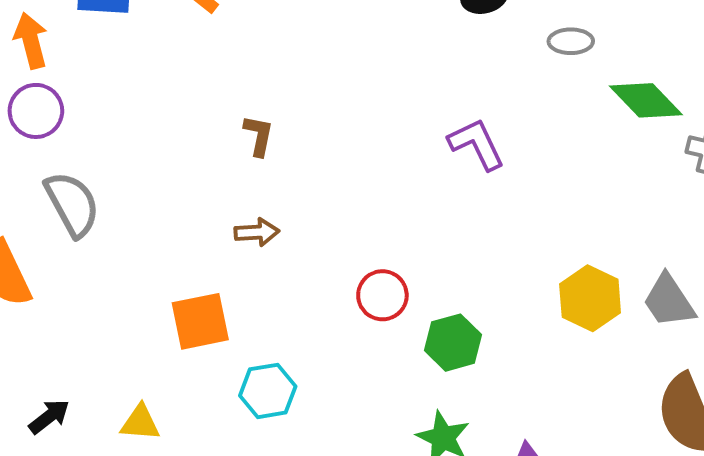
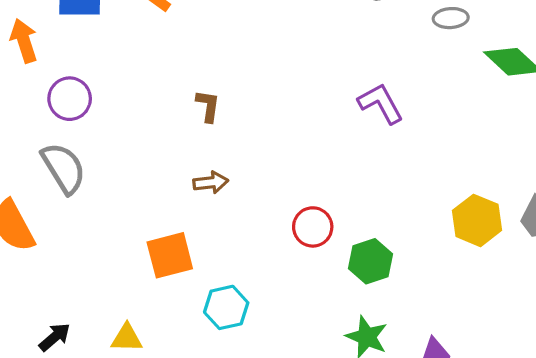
purple circle: (36, 111) -> (70, 99), moved

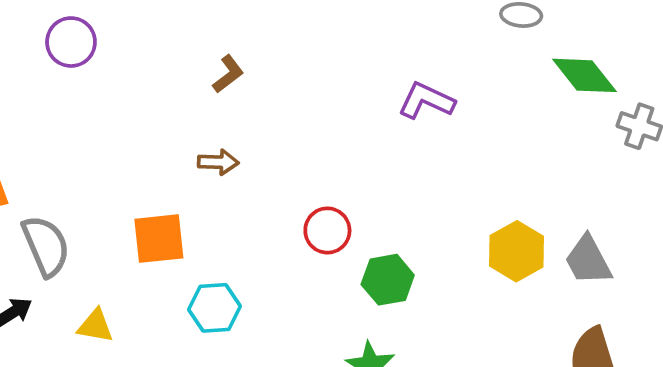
purple L-shape: (381, 103) -> (426, 101), turned -45
brown L-shape: (208, 106) -> (228, 74), turned 36
gray semicircle: (64, 168) -> (46, 246), moved

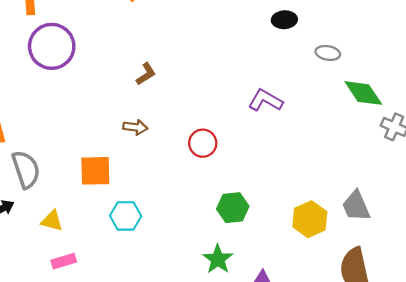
purple circle: (71, 42) -> (52, 46), size x1.5
red circle: (327, 230) -> (203, 143), moved
yellow hexagon: (517, 251) -> (310, 219), moved

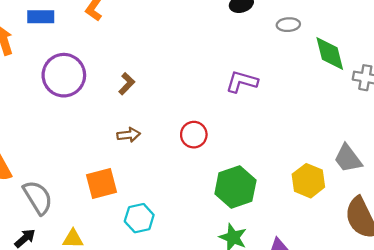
purple circle: (52, 46) -> (64, 75), moved
green diamond: (363, 93) -> (330, 54), turned 33
green hexagon: (233, 208) -> (235, 187), size x1.4

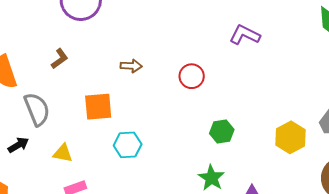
brown L-shape: (127, 84) -> (60, 59), moved
green hexagon: (235, 187) -> (222, 132), size x0.6

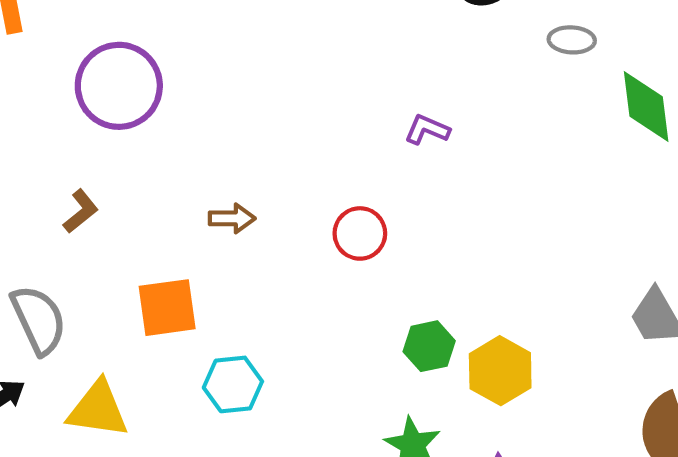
purple L-shape: (245, 35) -> (427, 130), moved, size x0.7
yellow hexagon: (291, 137) -> (500, 371), moved
yellow triangle: (63, 153) -> (98, 409), size x1.5

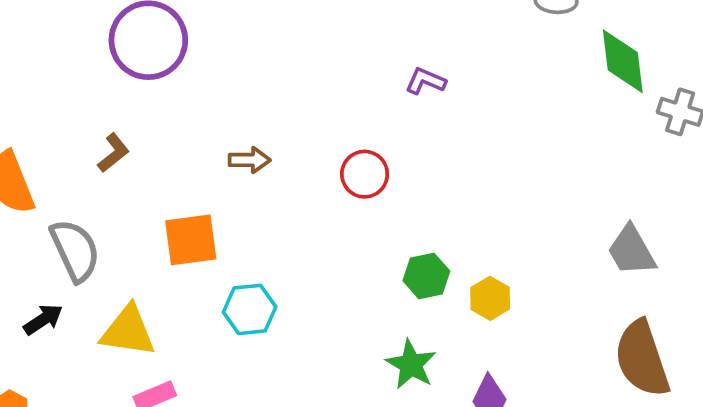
yellow hexagon: (500, 371) -> (490, 298), size x0.7

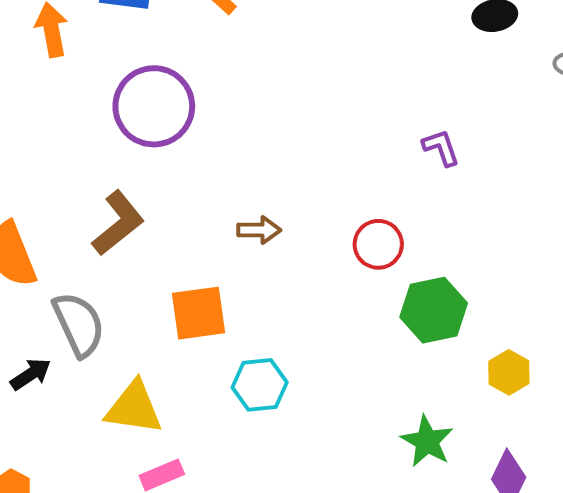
purple L-shape: (425, 81) -> (441, 148), turned 48
brown L-shape: (113, 153) -> (118, 223), size x1.6
green hexagon: (426, 276) -> (434, 310), moved, size x1.4
black arrow: (43, 320) -> (31, 374), moved

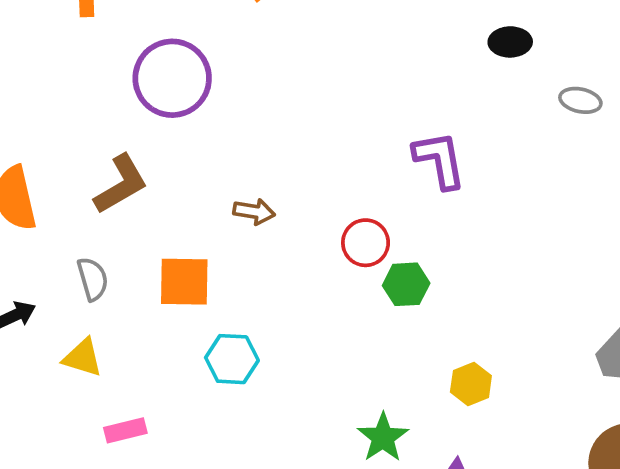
purple L-shape: (441, 148) -> (440, 160), size x1.6
green hexagon: (434, 310) -> (406, 284), moved, size x0.7
gray semicircle: (79, 324) -> (93, 279), moved, size x0.7
yellow triangle: (134, 408) -> (83, 358), moved, size x0.7

